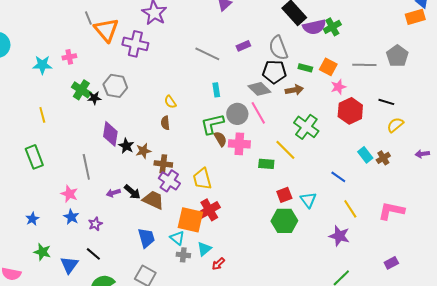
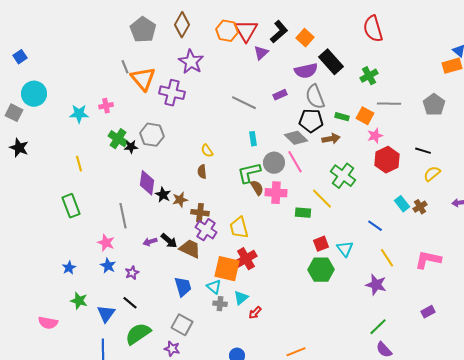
purple semicircle: (314, 27) -> (306, 71), moved
gray line: (364, 65) -> (389, 104), moved

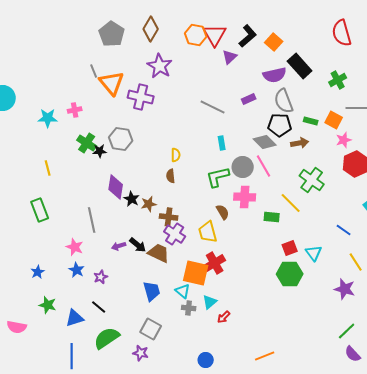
yellow semicircle: (207, 151) -> (176, 155), turned -144
brown semicircle: (257, 188) -> (223, 212), moved
blue triangle: (106, 314) -> (75, 318), turned 36

